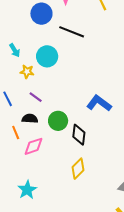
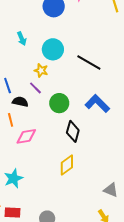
black line: (72, 32) -> (89, 63), moved
yellow star: (27, 72) -> (41, 70), moved
black semicircle: (30, 119) -> (20, 102), moved
green circle: (58, 121) -> (59, 103), moved

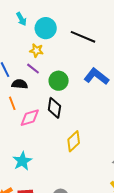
cyan arrow: (22, 39) -> (21, 19), moved
black diamond: (73, 131) -> (54, 108), moved

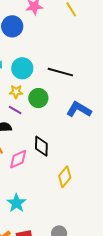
green circle: (59, 81) -> (38, 98), moved

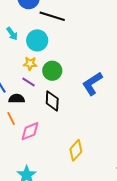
black line: (60, 72) -> (52, 16), moved
blue L-shape: (79, 109) -> (92, 84), turned -65
black diamond: (41, 146) -> (52, 101), moved

